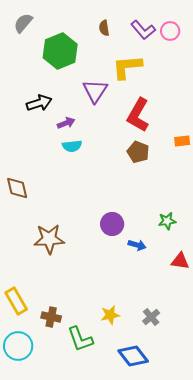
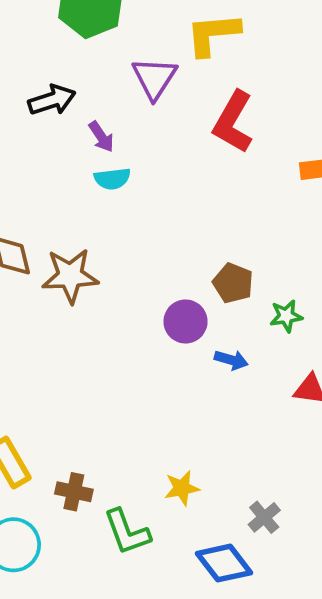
purple arrow: (66, 123) -> (101, 137), turned 78
brown pentagon: (138, 152) -> (233, 283), moved
brown star: (49, 239) -> (70, 276), moved
gray cross: (151, 317) -> (264, 517), moved

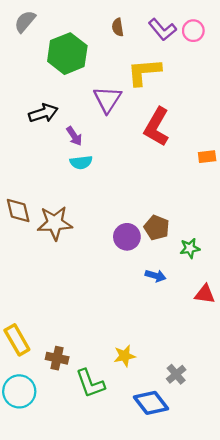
purple circle: (186, 321) -> (127, 237), moved

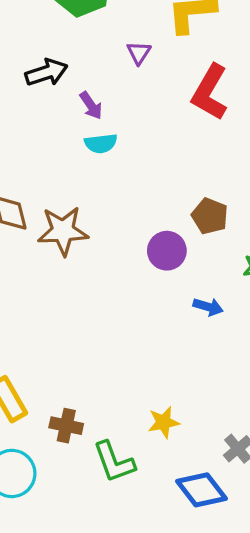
purple triangle: (107, 99) -> (139, 53), size x0.6
brown pentagon: (157, 228) -> (210, 216), moved

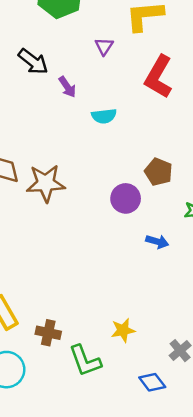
black arrow: (46, 73) -> (33, 62), turned 56
cyan semicircle: (101, 143) -> (104, 116), moved
blue diamond: (202, 490) -> (152, 382), size x0.7

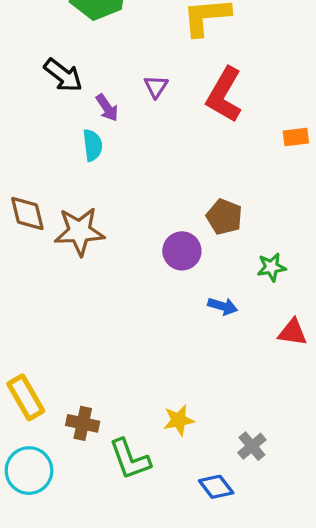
purple triangle: (104, 46) -> (156, 87), moved
cyan semicircle: (104, 116) -> (92, 145), moved, turned -90

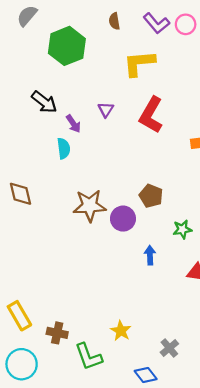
brown star: (79, 231) -> (90, 206), moved
blue arrow: (223, 306) -> (150, 255), turned -108
yellow star: (179, 420) -> (121, 331), turned -30

